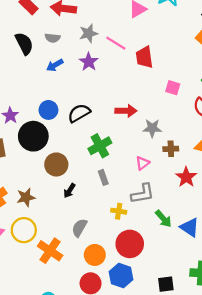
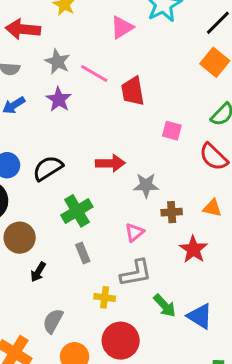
gray star: (89, 33) -> (57, 62), turned -30

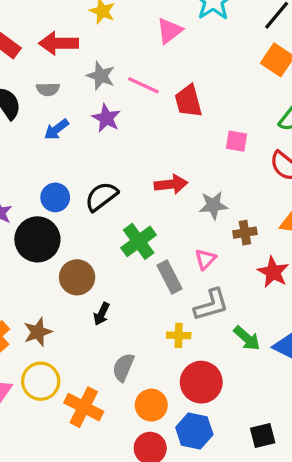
gray rectangle: (83, 253) -> (170, 277), moved, size x1.4

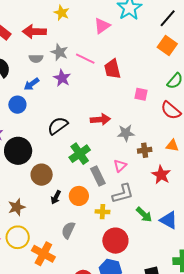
gray semicircle: (48, 89) -> (36, 59), moved
blue circle: (55, 197) -> (17, 105), moved
orange circle: (151, 405) -> (79, 196), moved

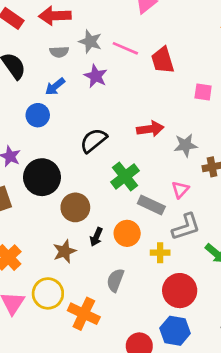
gray rectangle: (98, 176) -> (151, 205), turned -36
brown star: (17, 207) -> (64, 251), moved

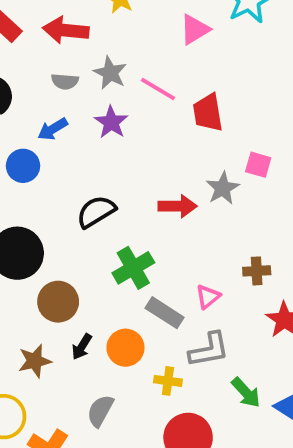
gray star: (186, 145) -> (223, 188), moved, turned -30

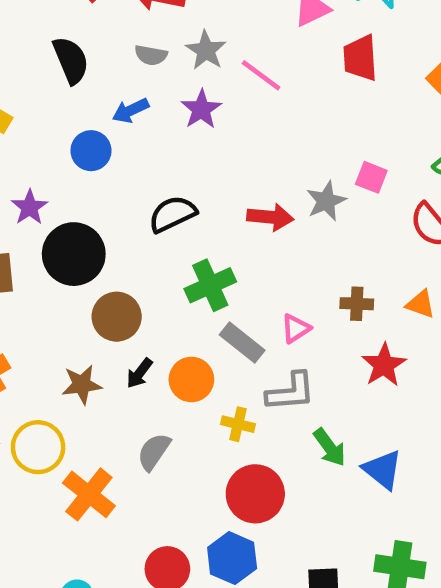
red trapezoid: (208, 113) -> (360, 58), moved

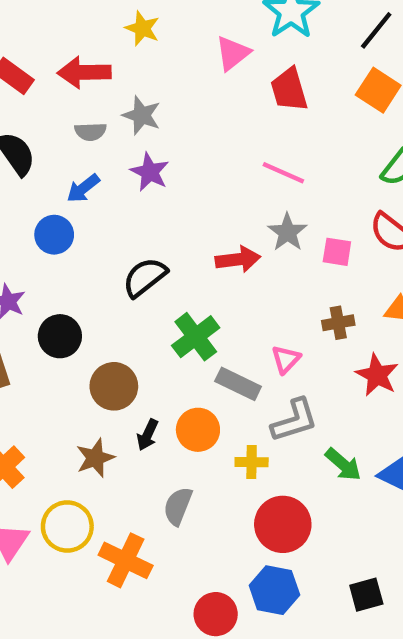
pink line: (261, 75) -> (283, 173), moved
pink square: (371, 177) -> (337, 252), moved
black circle: (74, 254) -> (60, 336), size x0.7

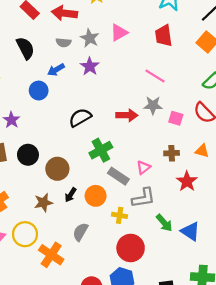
pink triangle: (233, 53) -> (119, 33), moved
gray star: (287, 232) -> (153, 105), turned 30
black circle: (60, 336) -> (28, 155), moved

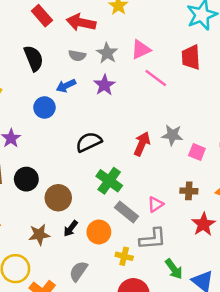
pink line: (155, 76) -> (156, 78), moved
red arrow: (127, 115) -> (142, 144), turned -72
green cross: (101, 150) -> (109, 181), turned -30

